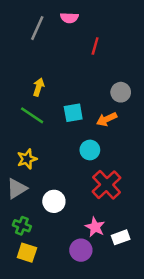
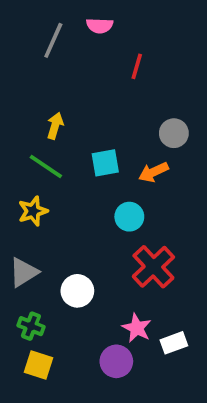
yellow star: (27, 159) -> (33, 211), moved

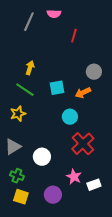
purple circle: (116, 361) -> (53, 195), moved

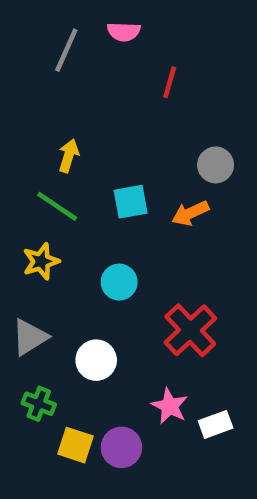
cyan circle: (70, 117) -> (119, 282), moved
yellow square: (21, 197) -> (75, 445), moved

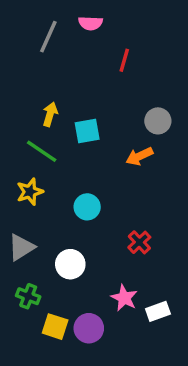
cyan square: (131, 202) -> (87, 131), moved
red cross: (190, 330) -> (139, 242), size x0.6

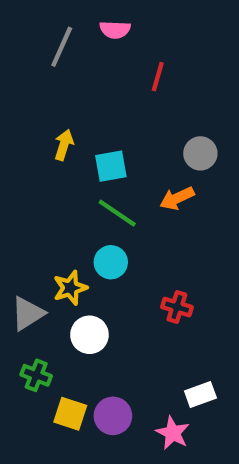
green line: (42, 151) -> (117, 213), moved
yellow star: (30, 192) -> (70, 288), moved
red cross: (139, 242) -> (177, 307), turned -30
pink star: (124, 298) -> (173, 433), moved

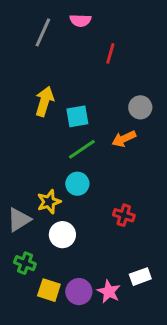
yellow arrow: (64, 145) -> (44, 101), size x1.4
green line: (117, 213) -> (82, 149), turned -68
pink star: (173, 433) -> (109, 292), moved

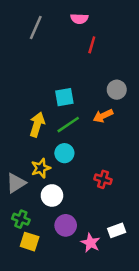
pink semicircle: (80, 20) -> (79, 19), moved
yellow arrow: (44, 101) -> (37, 125), moved
yellow square: (49, 290) -> (30, 242), moved
purple circle: (79, 292) -> (66, 225), moved

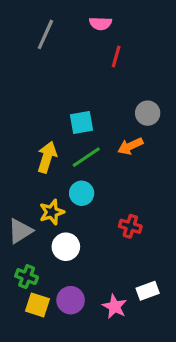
purple circle: (66, 225) -> (71, 300), moved

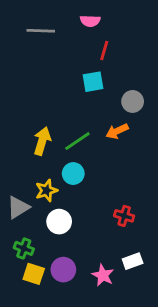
gray line: (45, 34) -> (41, 31), turned 68
cyan square: (82, 123) -> (93, 82), moved
red cross: (130, 226) -> (124, 216), moved

